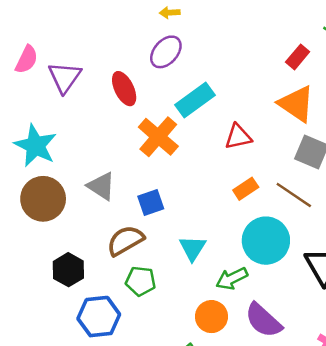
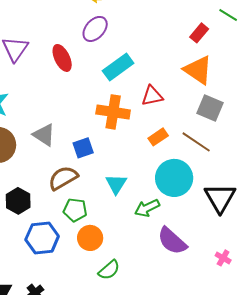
orange cross: (158, 137) -> (113, 112), moved, turned -32
orange circle: (211, 317) -> (90, 238), moved

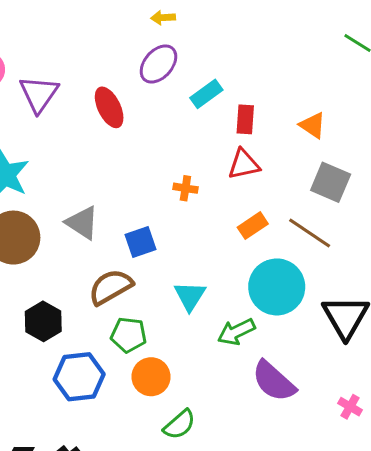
red rectangle: (199, 33) -> (245, 119), moved, turned -36
cyan rectangle: (118, 67) -> (206, 94), moved, size x0.7
orange triangle: (198, 70) -> (313, 125), size x0.6
orange cross: (113, 112) -> (185, 188), size x0.5

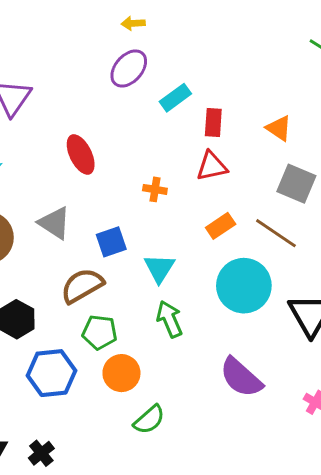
red ellipse: (109, 107) -> (81, 154), moved
cyan triangle: (190, 296) -> (159, 268), moved
green arrow: (236, 332) -> (170, 319), moved, turned 93

